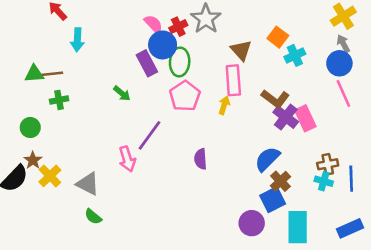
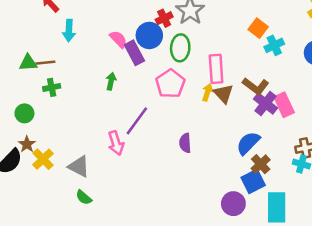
pink semicircle: (153, 24) -> (118, 39), moved
brown triangle: (241, 50) -> (223, 94), moved
green ellipse: (180, 62) -> (180, 48), moved
green arrow: (122, 93) -> (111, 81), turned -119

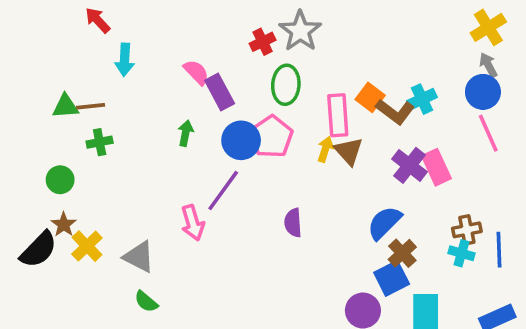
orange square: (258, 28) -> (370, 97), moved
blue circle: (149, 35) -> (241, 140), moved
cyan cross: (274, 45) -> (422, 99), moved
brown L-shape: (256, 86) -> (395, 112), moved

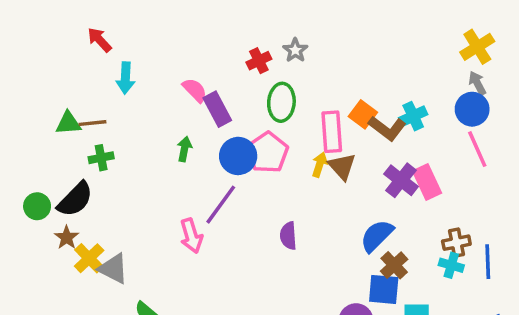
gray star: (300, 31) -> (295, 50), size x0.6
green circle: (60, 180) -> (37, 206), moved
black semicircle: (39, 250) -> (75, 199), moved
gray triangle: (139, 257) -> (113, 269), moved
blue square: (392, 278) -> (384, 289), turned 32

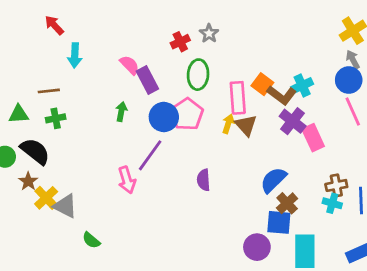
green triangle: (68, 123) -> (19, 114), moved
purple cross: (401, 180) -> (293, 121), moved
black semicircle: (75, 199) -> (35, 151), turned -96

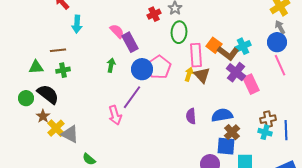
green ellipse: (198, 75) -> (179, 32), moved
purple semicircle: (204, 180) -> (191, 116), moved
blue semicircle: (273, 180) -> (222, 115), turned 35

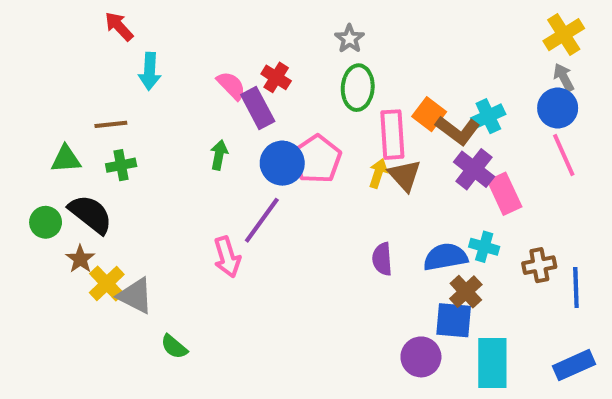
red cross: (154, 14) -> (276, 77), moved, turned -32
cyan cross: (265, 132) -> (484, 247), moved

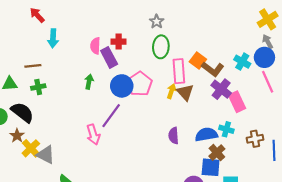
red cross: (276, 77) -> (119, 42), turned -32
pink semicircle: (231, 86) -> (95, 46), turned -133
cyan cross: (488, 116) -> (242, 62), moved, turned -35

